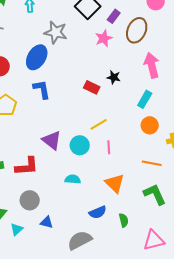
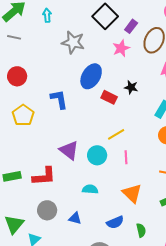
blue ellipse: (37, 57) -> (91, 76), moved
blue triangle: (47, 222) -> (75, 218), moved

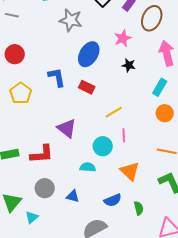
pink star: (121, 48) -> (123, 38), moved
red rectangle: (109, 97) -> (87, 87), moved
cyan circle: (97, 155) -> (103, 146), moved

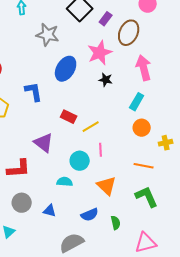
pink star: (123, 38) -> (100, 53), size x1.4
red rectangle: (87, 87) -> (69, 117), moved

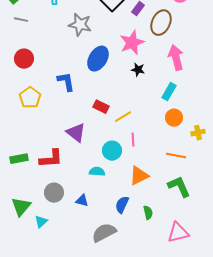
orange triangle: (107, 186) -> (139, 176), turned 50
blue semicircle: (90, 215) -> (122, 205), turned 138

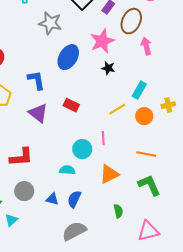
pink arrow: (176, 58) -> (146, 46), moved, size x0.7
yellow line: (123, 117) -> (117, 109), moved
purple triangle: (76, 133) -> (38, 113), moved
yellow cross: (198, 133) -> (168, 105), moved
blue semicircle: (122, 205) -> (74, 199), moved

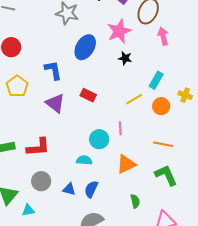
yellow cross: (168, 105) -> (185, 95), turned 32
cyan triangle: (11, 220) -> (28, 210), turned 32

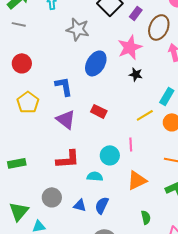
red L-shape: (38, 147) -> (68, 159), moved

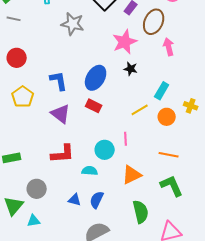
blue ellipse: (96, 63) -> (96, 78), moved
gray circle: (52, 197) -> (37, 189), moved
green semicircle: (146, 217) -> (141, 212), size x1.6

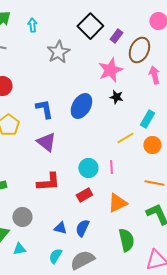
gray star: (73, 24) -> (58, 52), turned 30
red rectangle: (94, 106) -> (84, 195), moved, turned -56
cyan circle: (105, 150) -> (88, 168), moved
cyan semicircle: (90, 171) -> (55, 256), moved, turned -63

